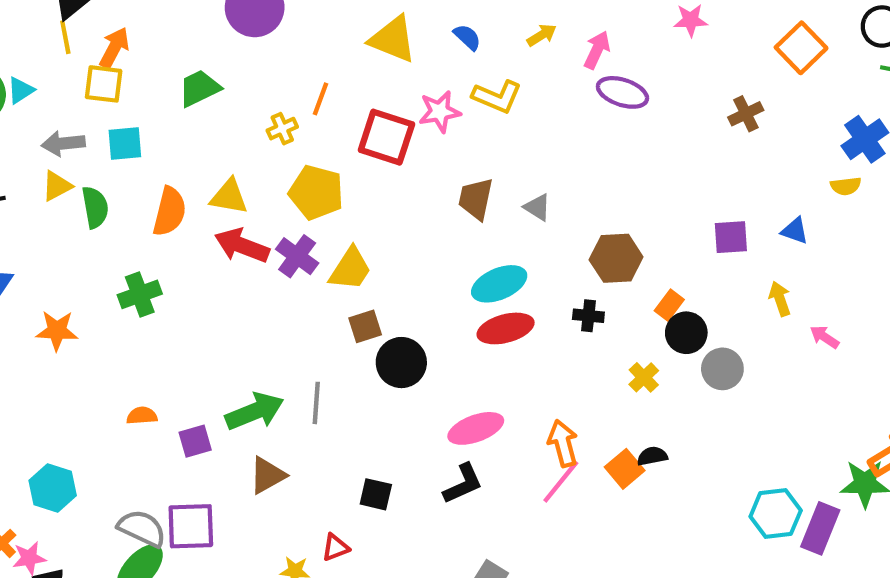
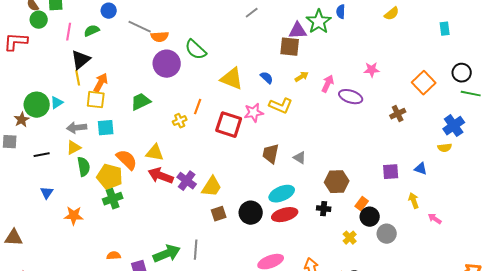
purple ellipse: (622, 92) -> (351, 97), moved
yellow pentagon: (316, 192) -> (110, 177), moved
green semicircle: (95, 207) -> (84, 167), moved
orange semicircle: (170, 212) -> (127, 160), turned -60
black circle: (401, 363) -> (251, 213), moved

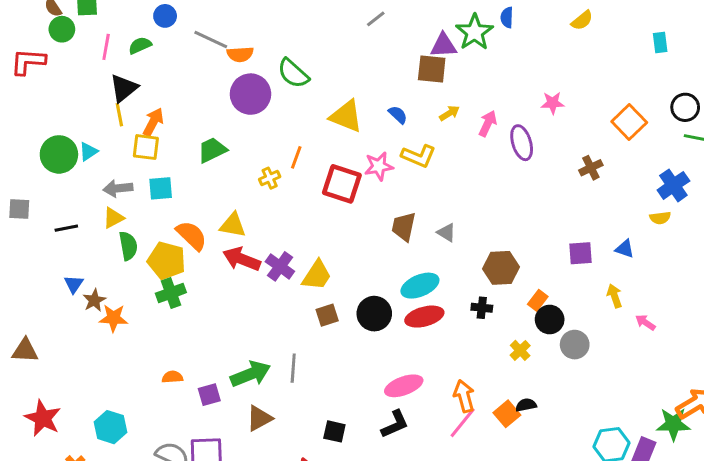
purple ellipse: (351, 97) -> (522, 143), turned 55
brown star: (22, 120) -> (94, 300), moved

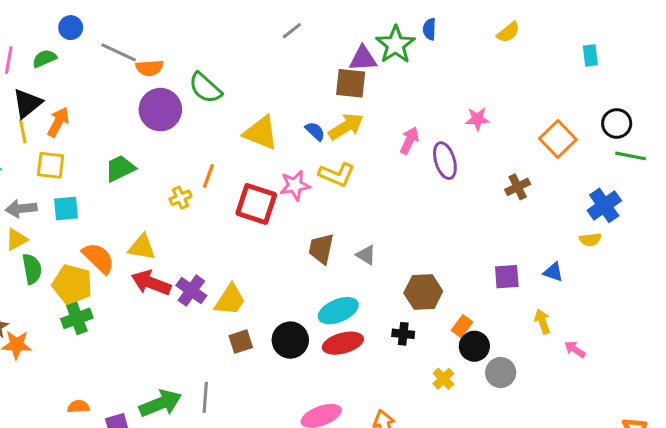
yellow arrow: (449, 113) -> (346, 127), moved, size x1.6
orange arrow: (153, 122) -> (58, 122), moved

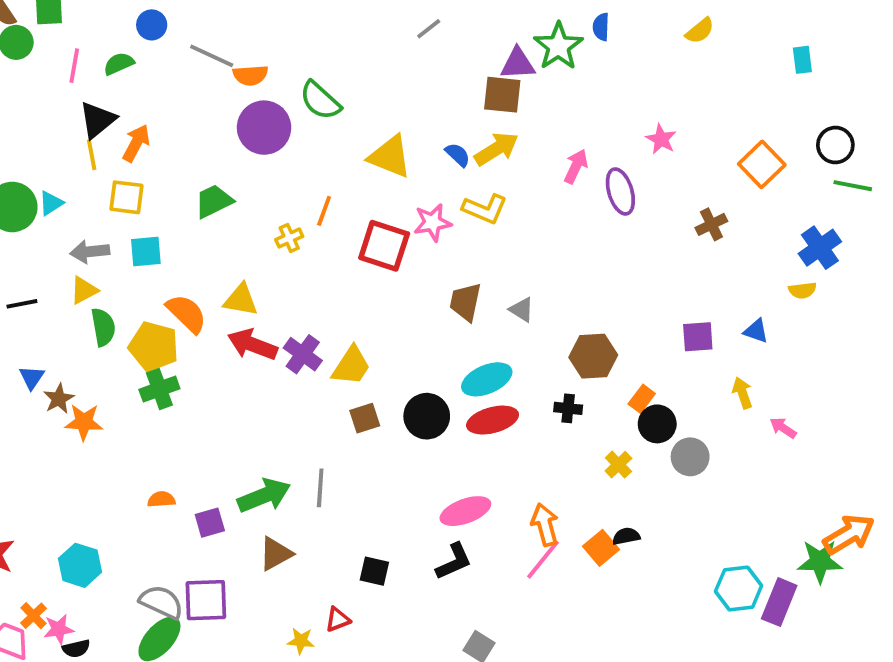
pink star: (477, 119) -> (661, 139), turned 30

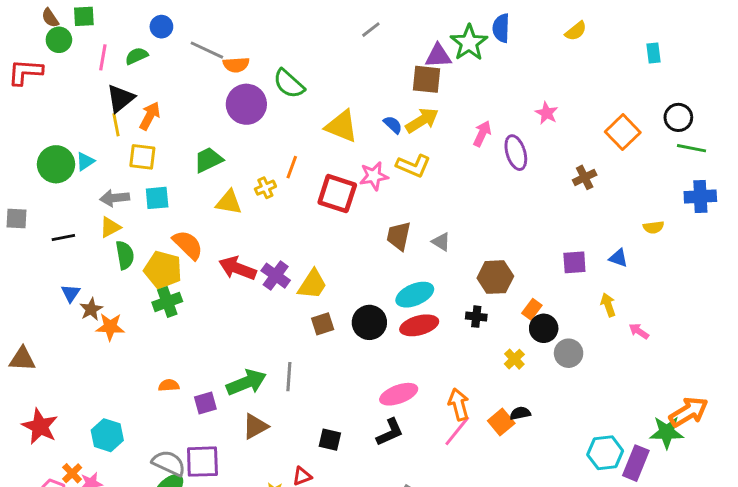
blue semicircle: (601, 27) -> (501, 28), size x1.4
blue cross: (820, 248) -> (700, 196), moved, turned 32
yellow triangle: (241, 300) -> (229, 202), moved

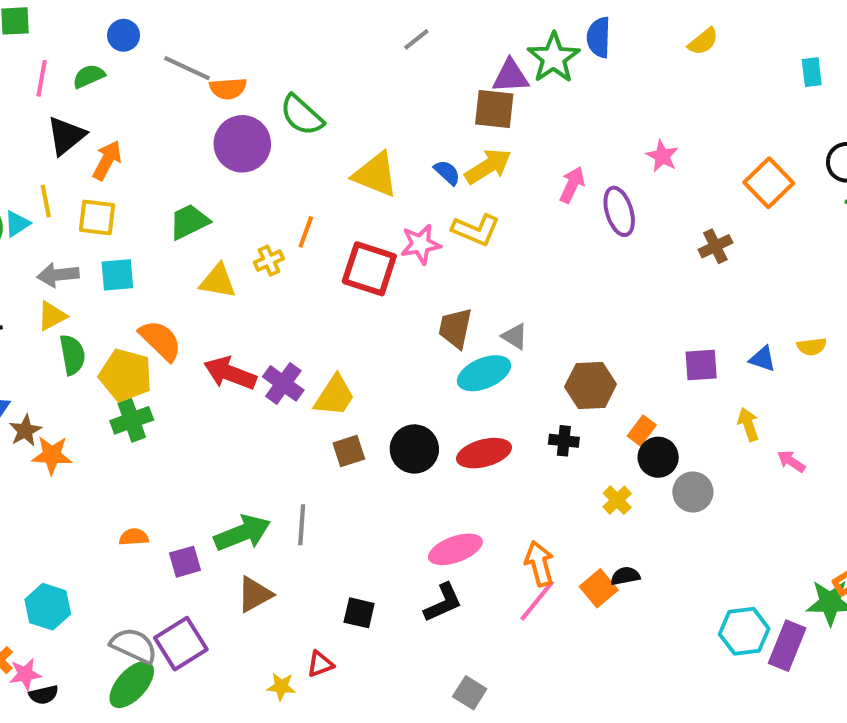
yellow line: (116, 125) -> (46, 201), moved
yellow semicircle: (653, 227) -> (812, 347), moved
cyan ellipse: (415, 295) -> (484, 373), moved
purple square: (202, 462) -> (181, 644), turned -30

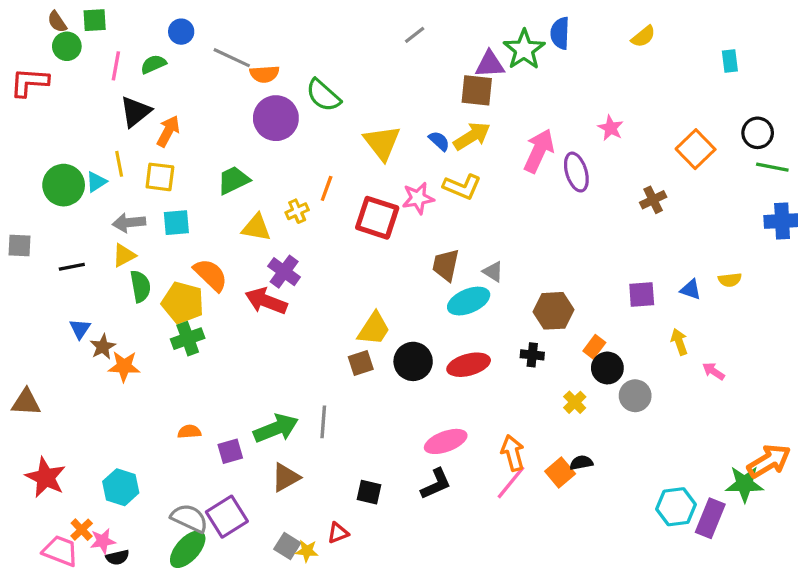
yellow triangle: (375, 175) -> (382, 143), turned 30
pink arrow: (572, 185) -> (539, 151), size x1.5
purple cross: (283, 383) -> (284, 272), moved
yellow trapezoid: (334, 396) -> (374, 329), moved
gray square: (470, 693) -> (287, 546), moved

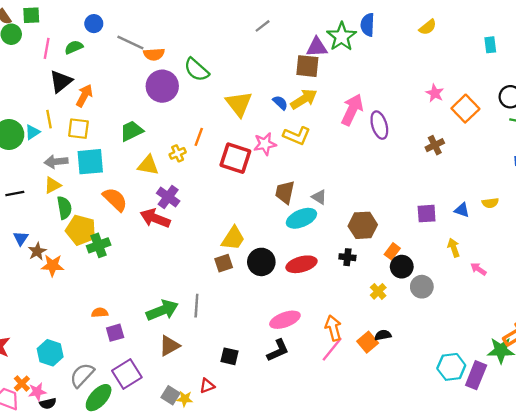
pink star: (611, 128) -> (435, 93), moved
cyan square: (176, 223) -> (90, 162), size x1.4
yellow pentagon: (183, 303) -> (81, 230), moved
purple square: (230, 451) -> (115, 333), moved
gray semicircle: (189, 518) -> (82, 375), moved, turned -72

